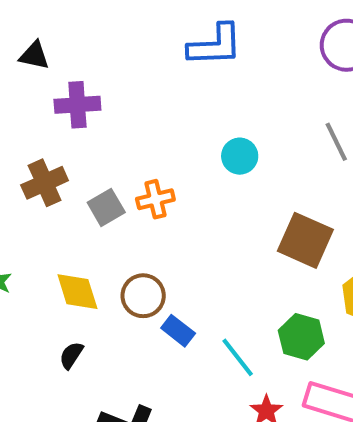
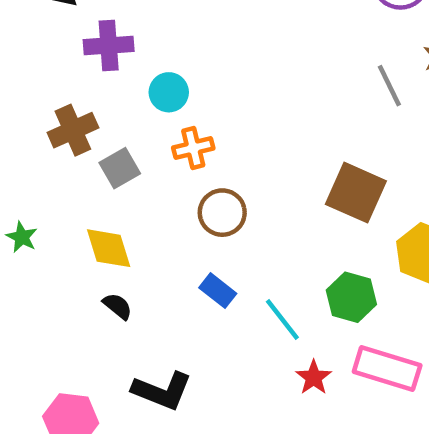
cyan circle: (240, 156) -> (169, 92), moved
gray square: (106, 207) -> (120, 168), moved
brown circle: (143, 296) -> (222, 213), moved
black semicircle: (71, 355) -> (118, 306), moved, turned 96

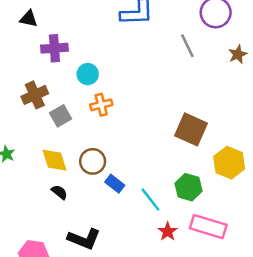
gray line: (389, 86) -> (187, 46), moved
brown circle: (222, 213) -> (93, 161), moved

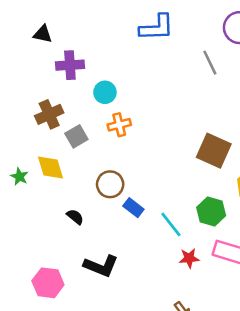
yellow diamond: (54, 160) -> (51, 167), moved
red star: (168, 232) -> (189, 258), turned 30

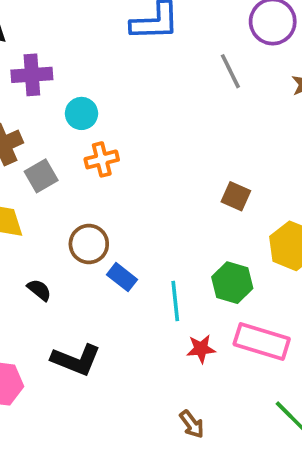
brown square: (214, 151) -> (236, 196), size x0.6
cyan line: (171, 224) -> (175, 301), turned 32

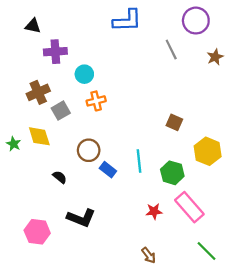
cyan line: (175, 301) -> (139, 161), moved
pink rectangle: (262, 341) -> (189, 207), turned 32

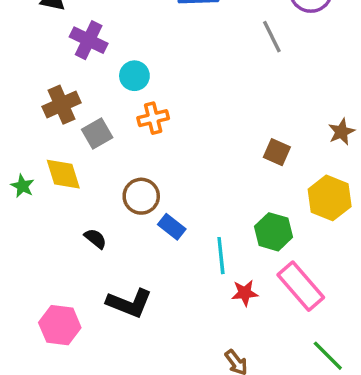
purple cross: (55, 52) -> (89, 40), turned 30
brown star: (215, 57) -> (341, 132), moved
cyan line: (139, 161) -> (221, 256), moved

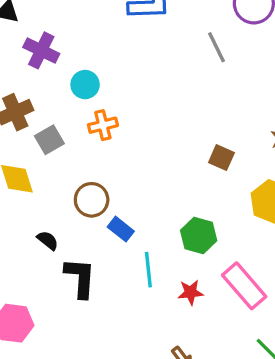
green hexagon: (274, 232) -> (199, 236), moved
cyan line: (221, 256) -> (148, 270), moved
black L-shape: (129, 303) -> (80, 278), moved, turned -108

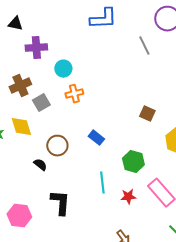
purple cross: (41, 50) -> (36, 48), turned -30
brown circle: (92, 200) -> (57, 146), moved
blue rectangle: (121, 229) -> (96, 138), moved
black L-shape: (80, 278) -> (60, 203), moved

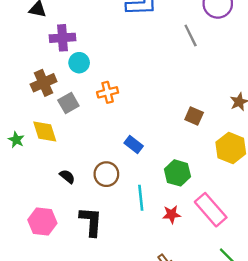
cyan circle: (63, 69) -> (79, 63), moved
brown circle: (57, 146) -> (106, 174), moved
pink hexagon: (19, 216) -> (42, 222), moved

